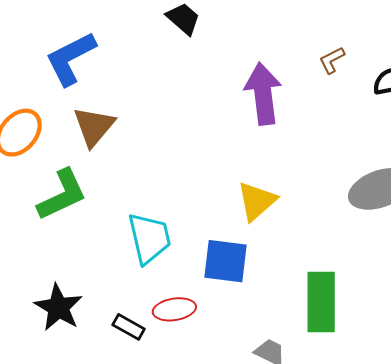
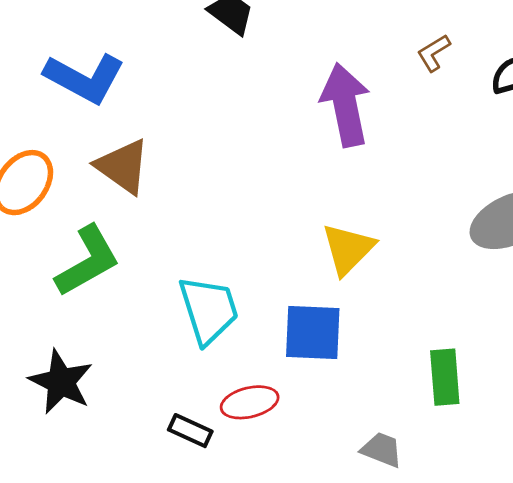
blue L-shape: (71, 58) -> (85, 78), turned -120
brown triangle: (94, 126) -> (123, 166), turned -30
green rectangle: (321, 302) -> (445, 377), size x0.7
black star: (58, 307) -> (61, 382), moved

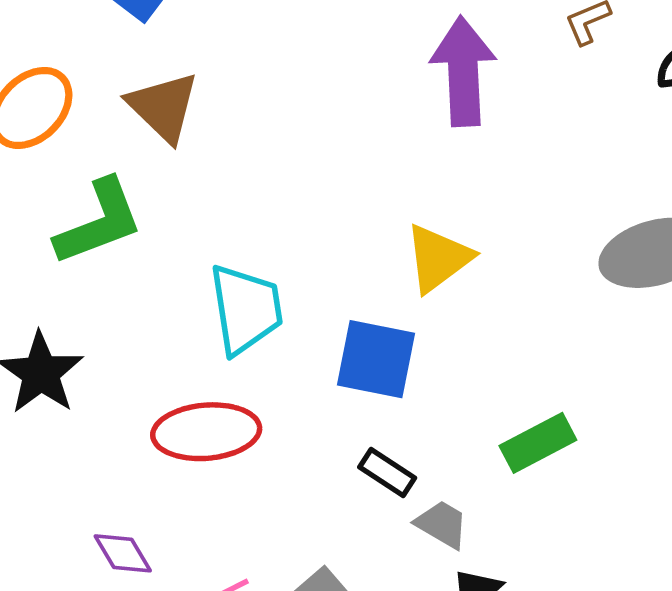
green rectangle: (445, 377) -> (538, 443), turned 58
red ellipse: (250, 402) -> (206, 432), moved, size x1.4
black rectangle: (190, 431) -> (387, 472), moved

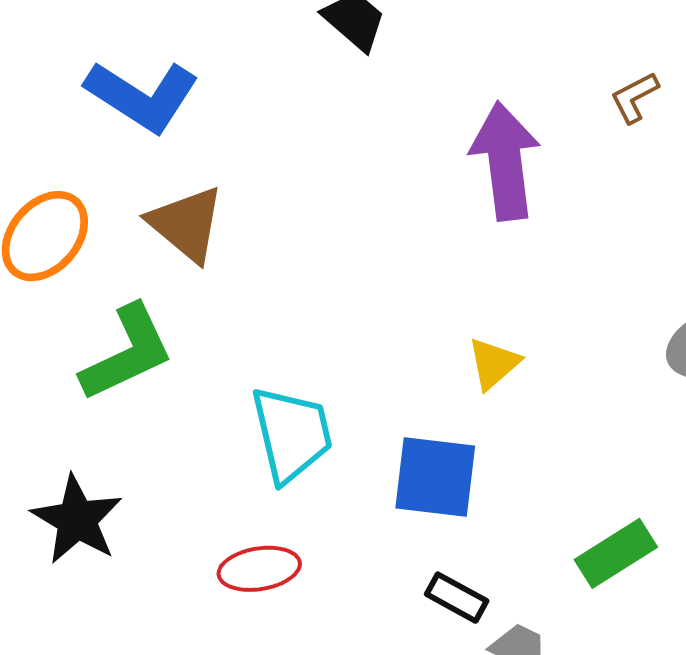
yellow triangle: (438, 258) -> (494, 364), size x0.7
red ellipse: (206, 432) -> (259, 569), size x0.7

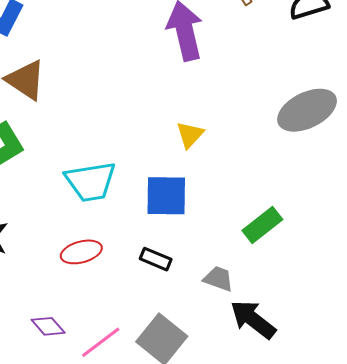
cyan trapezoid: (292, 434) -> (91, 182), turned 100
black rectangle: (457, 598) -> (156, 259), moved

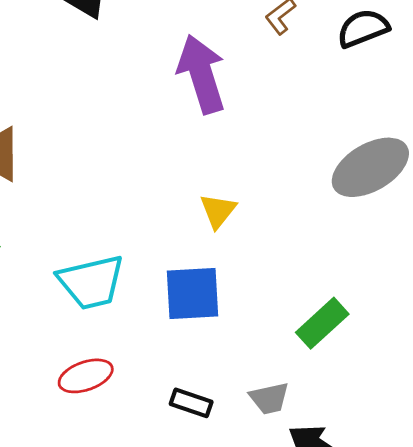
black rectangle: (156, 259) -> (191, 403), moved
gray trapezoid: (218, 279) -> (269, 398), turned 152

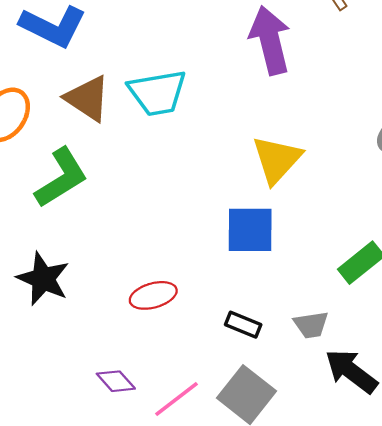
yellow triangle: (218, 211) -> (277, 160), size x1.6
cyan trapezoid: (91, 282) -> (157, 93), moved

